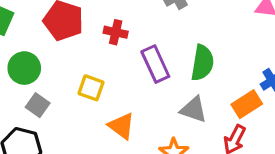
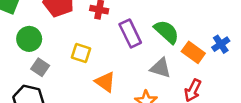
green semicircle: (202, 63) -> (167, 32), turned -56
orange rectangle: (247, 104) -> (193, 52), moved, turned 70

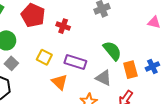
purple rectangle: (130, 34) -> (75, 62), moved, turned -55
orange rectangle: (193, 52) -> (130, 70), turned 30

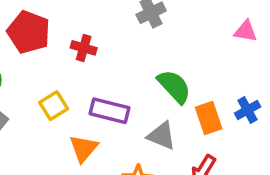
yellow square: (44, 57) -> (54, 106), turned 35
orange triangle: (60, 82) -> (83, 148), turned 30

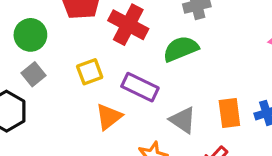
red cross: (84, 48) -> (128, 25), size x1.6
green semicircle: (174, 86) -> (181, 49), moved, turned -81

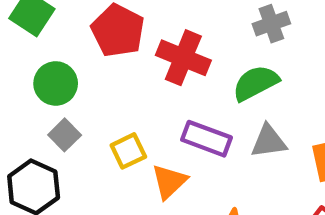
yellow square: (90, 72) -> (128, 151), moved
gray triangle: (183, 120) -> (269, 141), moved, turned -36

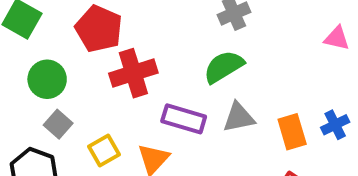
red cross: (183, 58) -> (133, 73), moved, turned -36
yellow square: (128, 151) -> (104, 150), moved

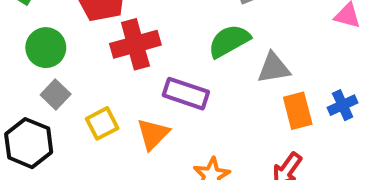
gray triangle: (239, 117) -> (274, 68), moved

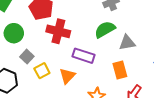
red cross: (135, 44) -> (58, 31), turned 30
gray square: (56, 94) -> (27, 57), moved
orange rectangle: (298, 111) -> (120, 70), moved

